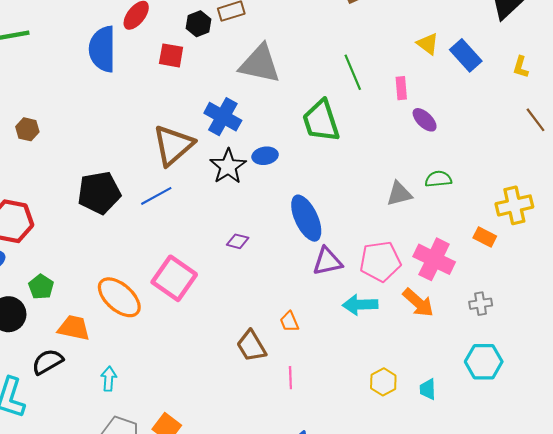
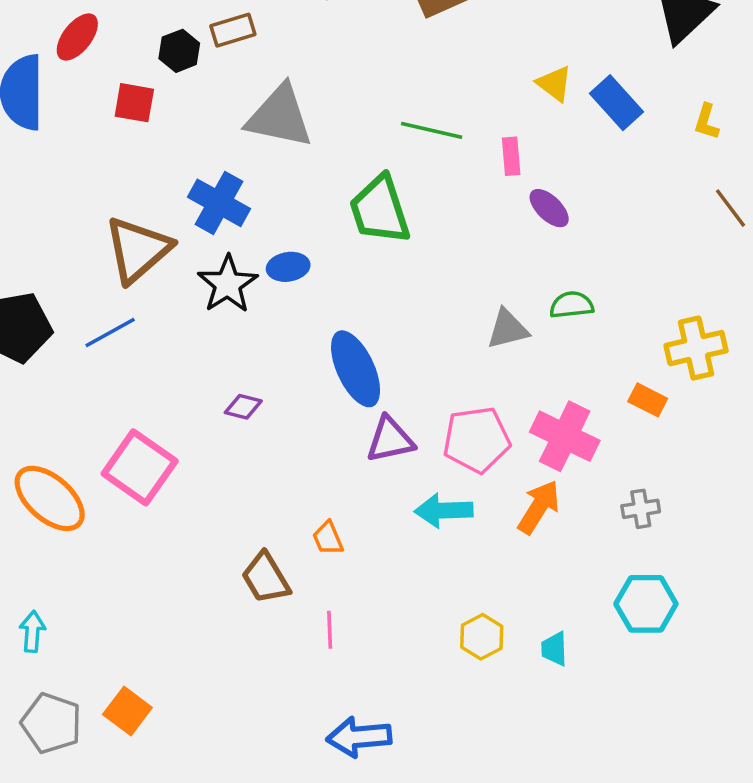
green line: (353, 72) -> (432, 130), turned -54
orange arrow: (418, 303) -> (539, 507), turned -100

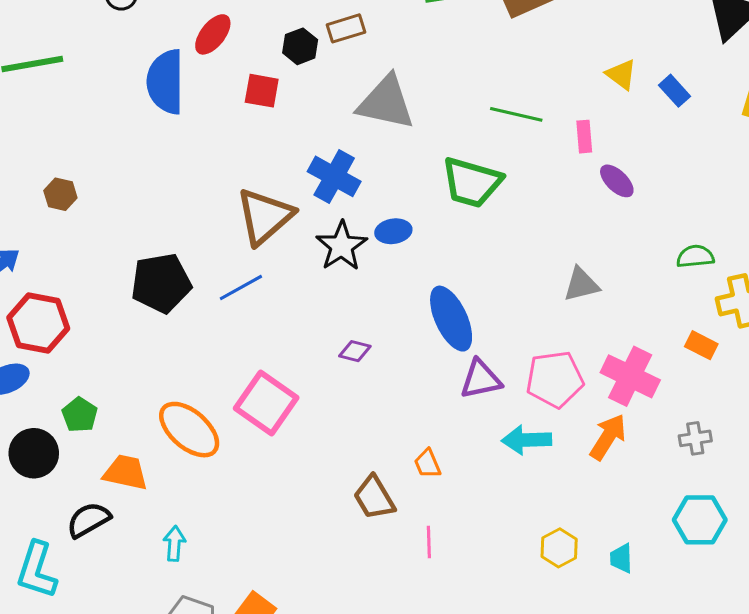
blue rectangle: (617, 103) -> (675, 91), size x0.7
green trapezoid: (380, 210) -> (472, 182), turned -56
green semicircle: (572, 305) -> (695, 256), moved

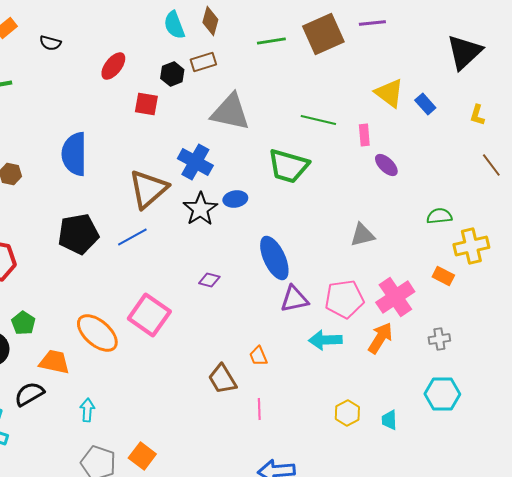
yellow triangle: (621, 74) -> (389, 93), size x1.4
blue semicircle: (165, 82) -> (74, 154), moved
pink cross: (630, 376) -> (395, 297), turned 30

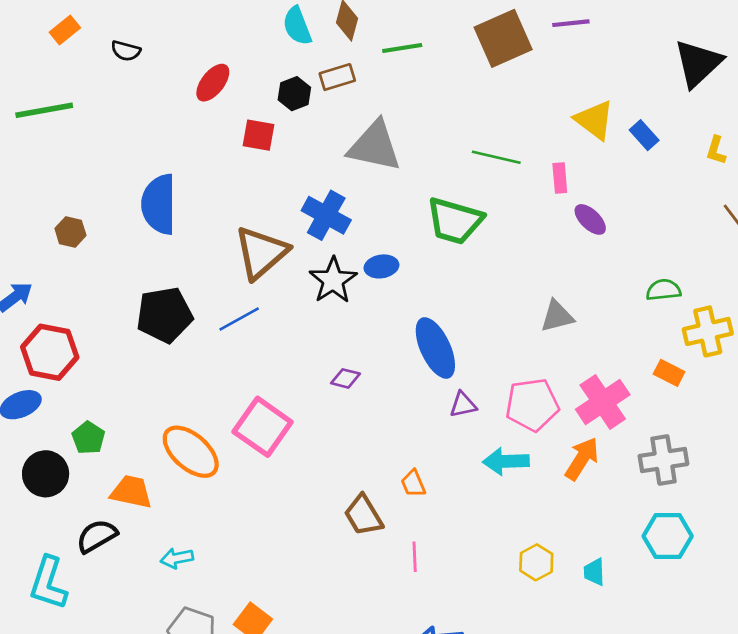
green line: (271, 41) -> (402, 48), moved
purple triangle: (294, 299) -> (463, 405), size x0.7
gray cross: (439, 339) -> (663, 460), size x1.6
cyan arrow: (87, 410) -> (177, 558), turned -105

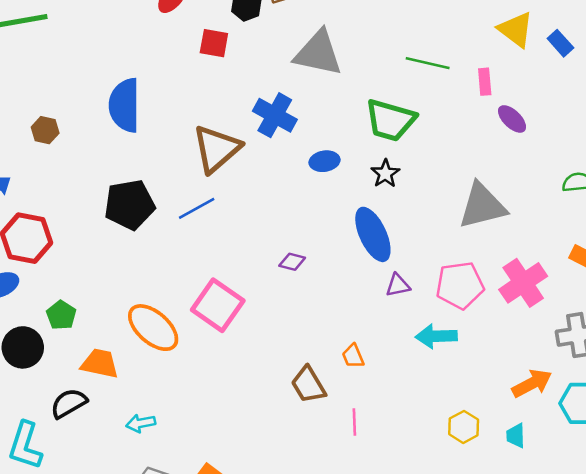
black star: (333, 280) -> (385, 174), moved, size x0.7
gray triangle: (557, 316) -> (482, 206), size x1.6
orange arrow: (582, 459) -> (532, 383), moved, turned 30

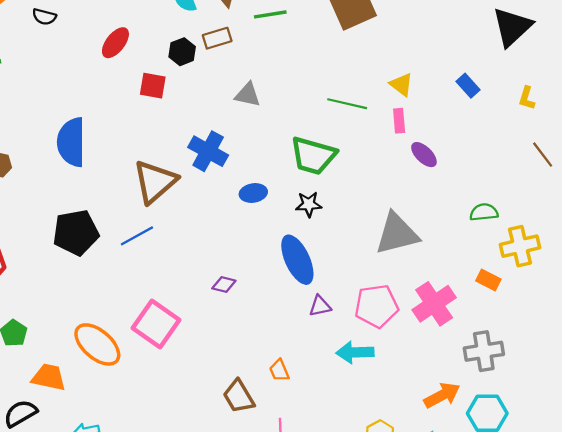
yellow triangle: (516, 30) -> (401, 85), moved, size x0.7
gray triangle: (318, 53) -> (248, 95), size x0.6
black star: (385, 174) -> (309, 204), turned 30

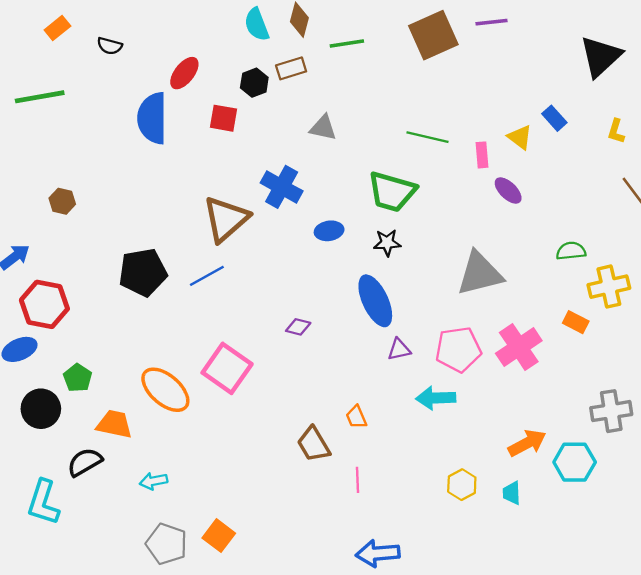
yellow triangle: (401, 85) -> (520, 137), moved
blue semicircle: (71, 142) -> (152, 118), moved
gray cross: (484, 351) -> (611, 411), moved

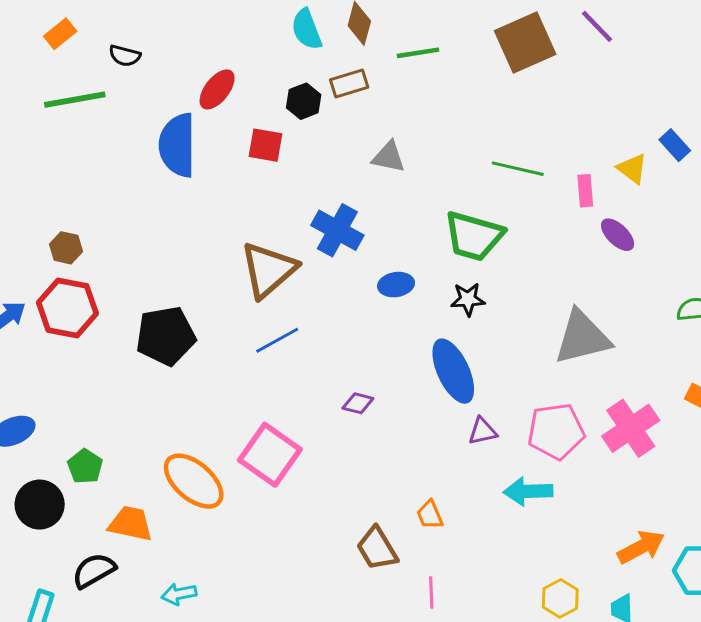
purple line: (492, 22) -> (597, 26), turned 52
green line: (40, 97) -> (75, 100), moved
blue line: (207, 276) -> (277, 340), moved
red hexagon: (44, 304) -> (67, 308), moved

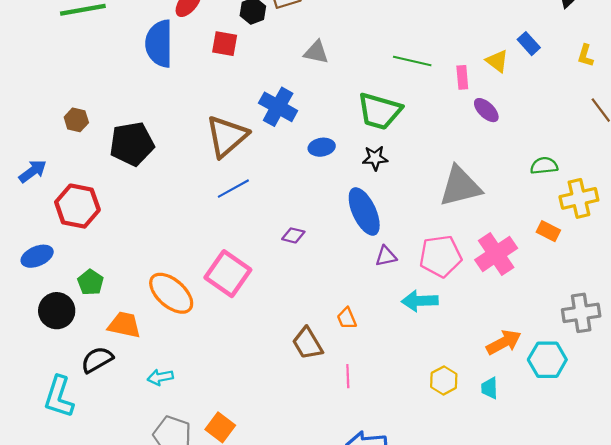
red hexagon: (67, 308) -> (77, 206), moved
black pentagon: (166, 336) -> (132, 144), moved

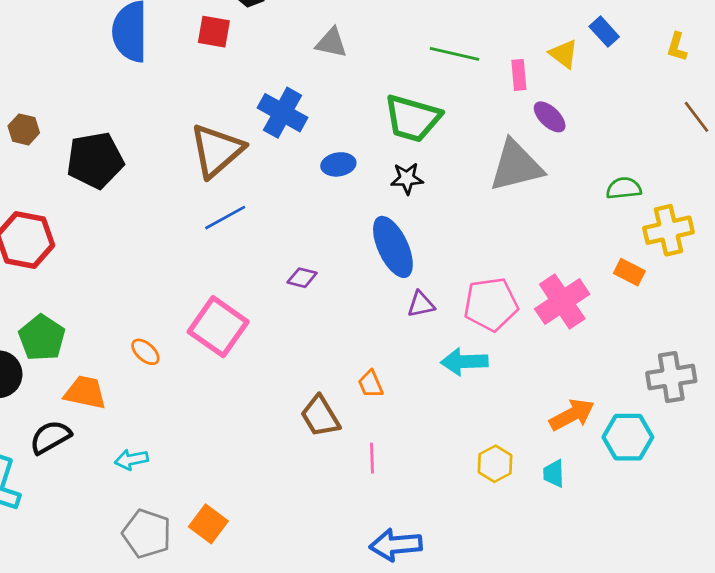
gray triangle: (460, 186) -> (516, 166), moved
green pentagon: (90, 282) -> (42, 338), size x1.4
orange ellipse: (171, 293) -> (145, 352), size x0.5

